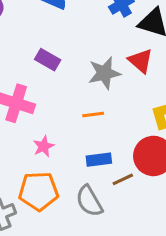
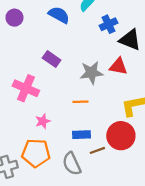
red triangle: (141, 61) -> (118, 66), turned -36

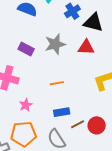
gray star: (91, 73) -> (55, 44), moved
red circle: (121, 136) -> (97, 125), moved, size x0.7

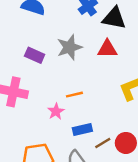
pink star: (26, 105) -> (56, 111), moved

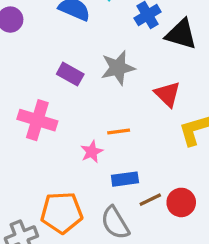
red triangle: (107, 49) -> (167, 94), moved, turned 40

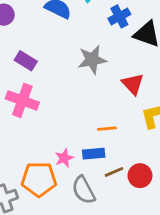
purple rectangle: (70, 74) -> (26, 61), moved
orange line: (119, 131) -> (107, 129), moved
pink star: (92, 152) -> (64, 158), moved

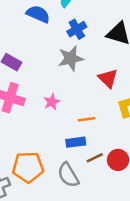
blue cross: (119, 16) -> (77, 29), moved
pink star: (64, 158) -> (52, 102), moved

